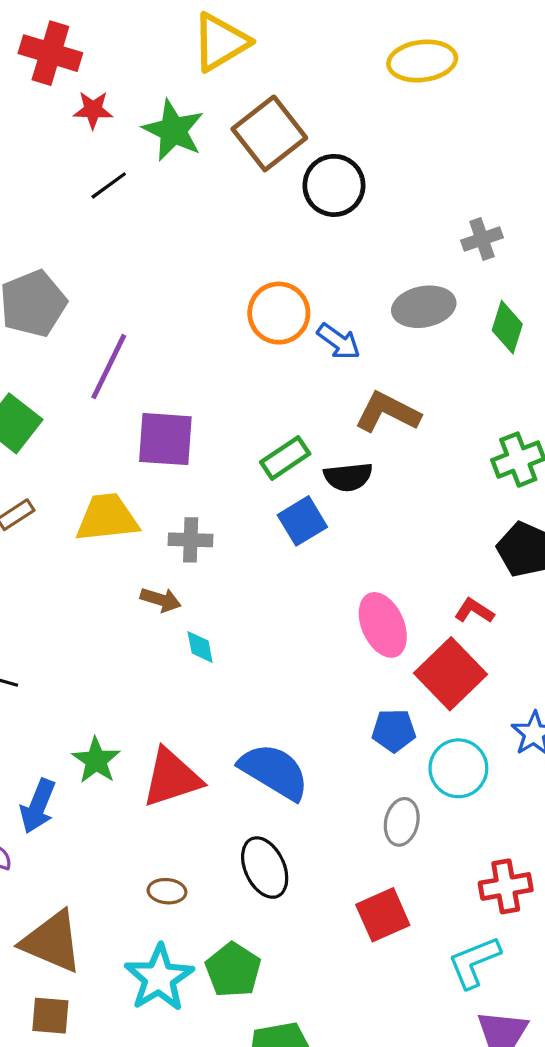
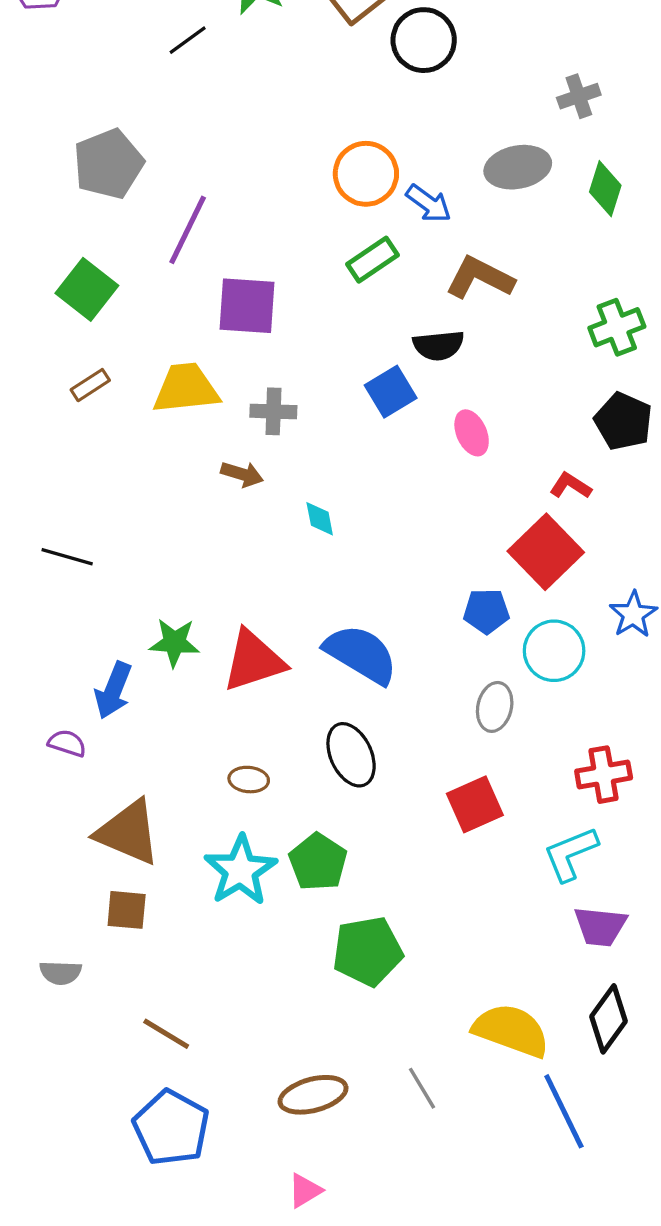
green rectangle: (285, 458) -> (372, 260), moved
pink ellipse: (383, 625) -> (472, 433), moved, size x0.7
cyan diamond: (200, 647) -> (320, 519), moved
green star: (96, 760) -> (174, 643), turned -30

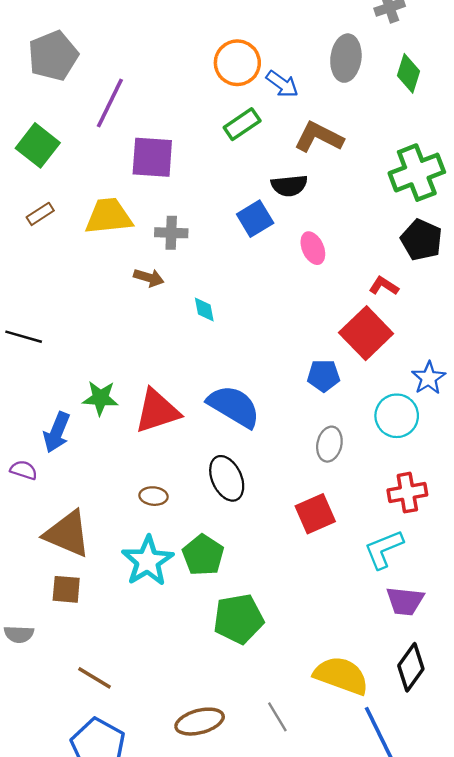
gray ellipse: (518, 167) -> (346, 58), turned -72
green cross: (617, 327) -> (417, 173), size x1.4
cyan circle: (554, 651) -> (397, 416), moved

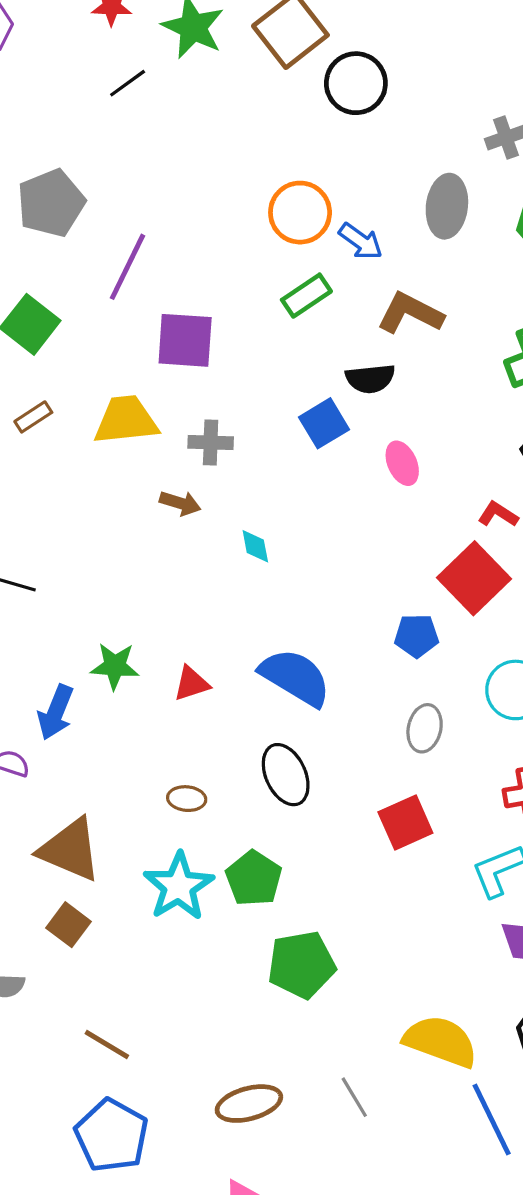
red triangle: (157, 411) -> (191, 684), size x0.6
brown square: (66, 589) -> (68, 925), turned 32

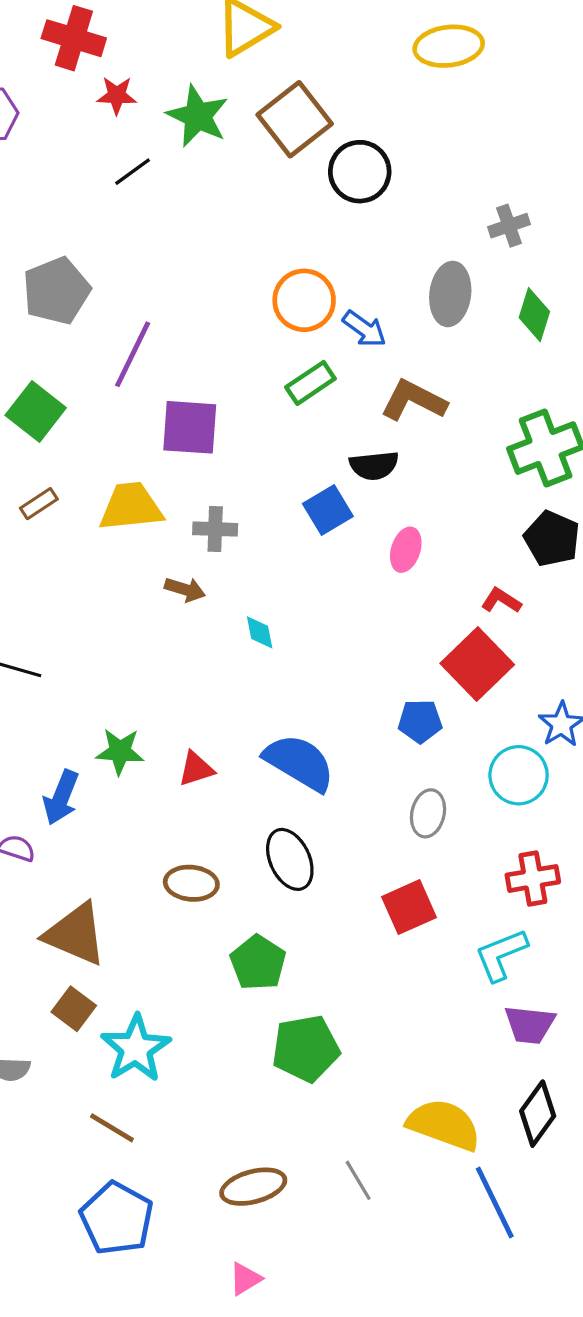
pink ellipse: (402, 463) -> (406, 550), turned 42
brown ellipse: (187, 799) -> (191, 883), size x1.4
cyan star: (179, 886) -> (136, 1048), moved

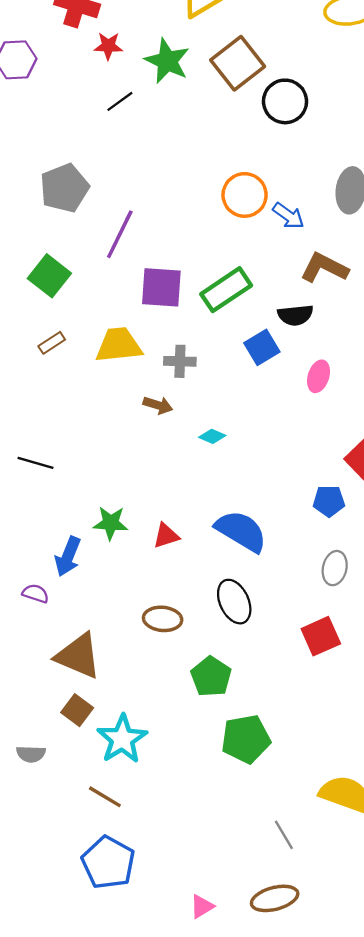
green rectangle: (310, 383) -> (226, 290), moved, size x1.4
cyan diamond: (260, 632) -> (212, 436), turned -56
brown ellipse: (253, 1187) -> (275, 898), moved

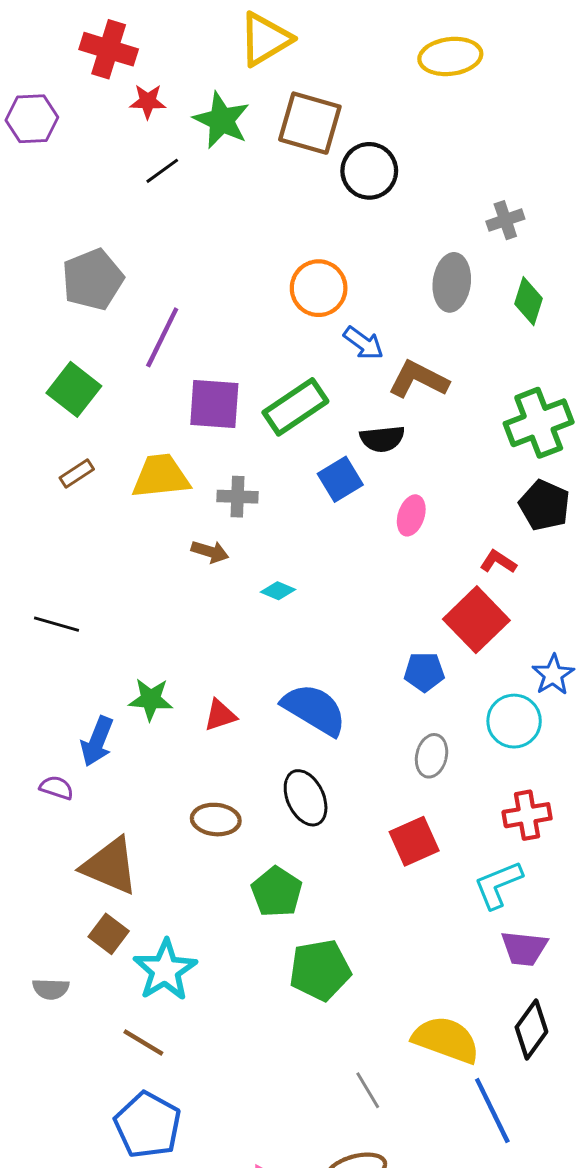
brown square: (238, 63) -> (310, 123), turned -36
blue arrow: (288, 216) -> (363, 343), moved

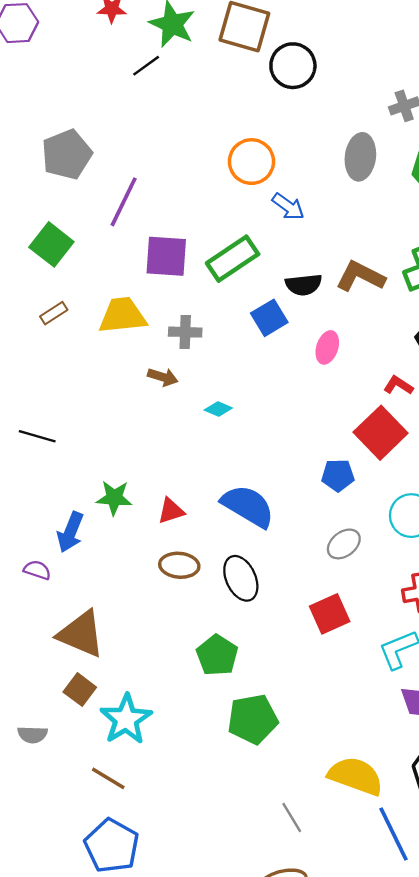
black line: (162, 171) -> (146, 66), moved
brown L-shape: (418, 379) -> (360, 276), moved
gray ellipse: (432, 756) -> (344, 544), turned 40
brown ellipse: (216, 820) -> (179, 565), moved

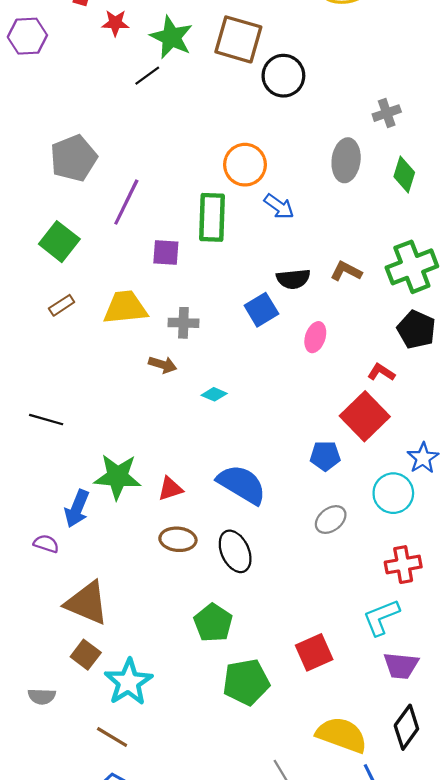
purple square: (166, 256) -> (166, 253), size x0.7
green rectangle: (233, 259) -> (212, 217), moved, turned -54
brown L-shape: (360, 276) -> (346, 271), size x0.7
green star: (114, 498) -> (118, 477), size x1.4
red square: (330, 614) -> (314, 652), moved

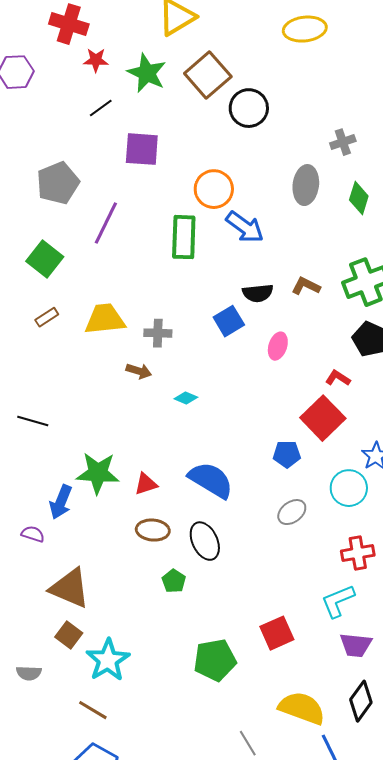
brown square: (238, 39) -> (208, 75), turned 33
black line: (147, 76) -> (101, 108), moved
blue arrow: (279, 206) -> (245, 227), size x1.4
purple square: (166, 253) -> (142, 149), moved, size x1.4
green pentagon: (213, 623) -> (174, 581), moved, size x0.7

